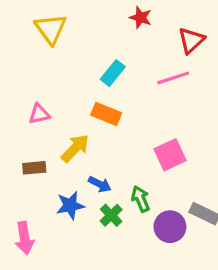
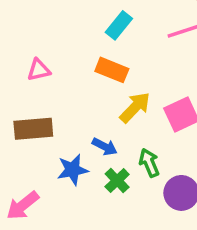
yellow arrow: (75, 148) -> (135, 107), moved
brown rectangle: (34, 168) -> (33, 129), size x1.5
pink arrow: (25, 238) -> (23, 205), turned 60

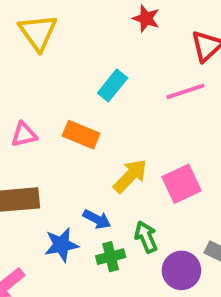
orange rectangle: (112, 70) -> (81, 135), moved
green cross: (117, 180) -> (111, 257), turned 30

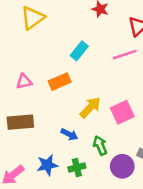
yellow triangle: (38, 32) -> (33, 18), turned 30
orange rectangle: (81, 135) -> (60, 82), turned -45
blue star: (61, 245) -> (47, 165), moved
green cross: (111, 257) -> (77, 167), moved

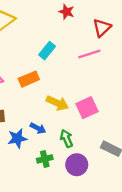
yellow arrow: (90, 107) -> (57, 103), turned 70
blue star: (47, 165) -> (17, 138), moved
purple circle: (122, 166) -> (77, 165), moved

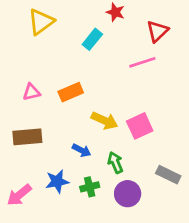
cyan rectangle: (47, 51) -> (92, 39), moved
blue star: (17, 138) -> (57, 181), moved

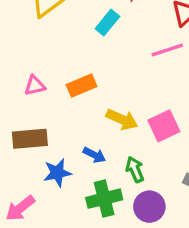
blue star: (57, 181) -> (57, 173), moved
green cross: (90, 187) -> (104, 199), size x1.5

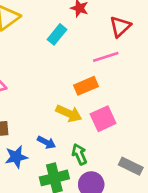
orange rectangle: (82, 86) -> (86, 86), moved

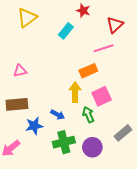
yellow arrow: (69, 113) -> (75, 92), turned -114
green arrow: (79, 154) -> (88, 115), moved
gray rectangle: (131, 166) -> (123, 133), turned -66

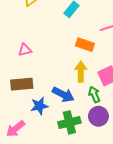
orange rectangle: (88, 71) -> (85, 45), moved, turned 42
blue arrow: (58, 115) -> (63, 94), size x1.5
purple circle: (92, 147) -> (98, 116), moved

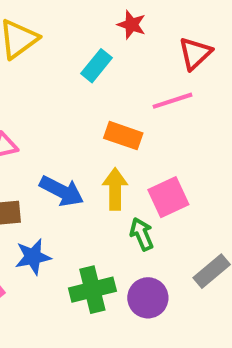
blue arrow: (63, 94) -> (62, 191), moved
purple circle: (98, 116) -> (148, 298), moved

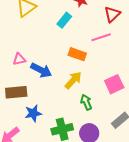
yellow arrow: (115, 189) -> (73, 80), turned 42
blue arrow: (62, 191) -> (41, 70), moved
pink square: (168, 197) -> (114, 84), moved

